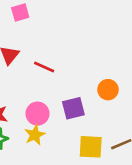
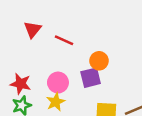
orange circle: (108, 90) -> (99, 61), moved

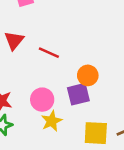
yellow star: (56, 102) -> (52, 121), moved

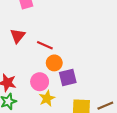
orange circle: (88, 75) -> (54, 63), moved

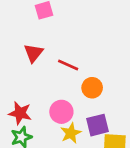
orange circle: (54, 63) -> (92, 88), moved
purple square: (68, 78) -> (97, 125), moved

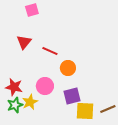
yellow star: (71, 133) -> (30, 102), moved

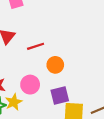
red line: (50, 51) -> (36, 46), turned -42

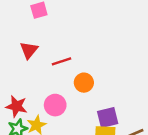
purple square: (60, 96) -> (108, 118), moved

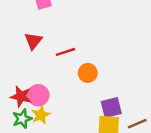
pink circle: (55, 105) -> (38, 95), moved

